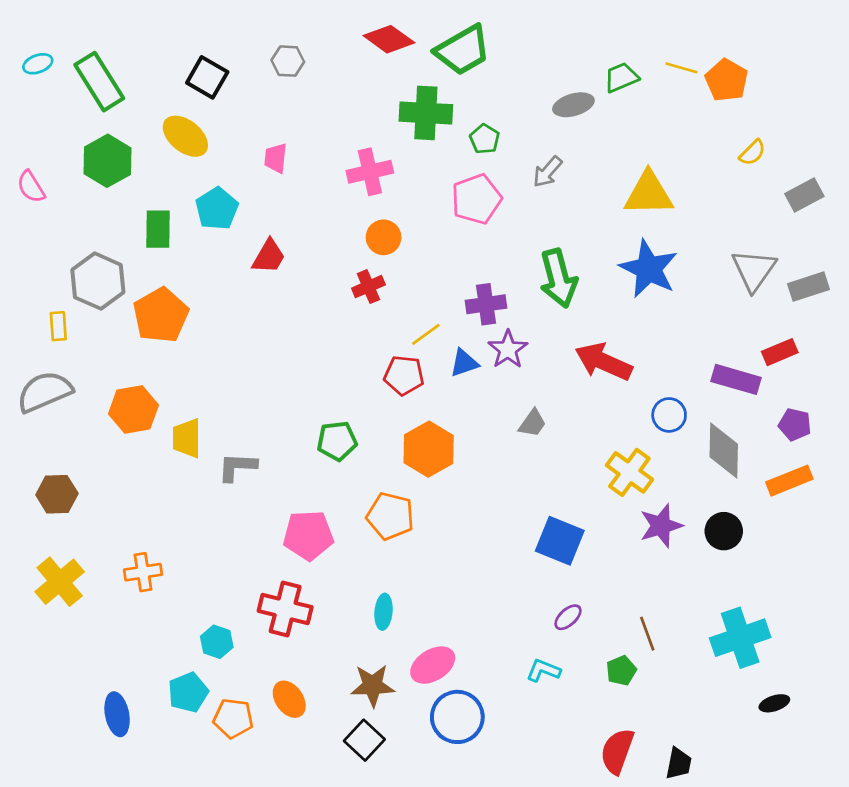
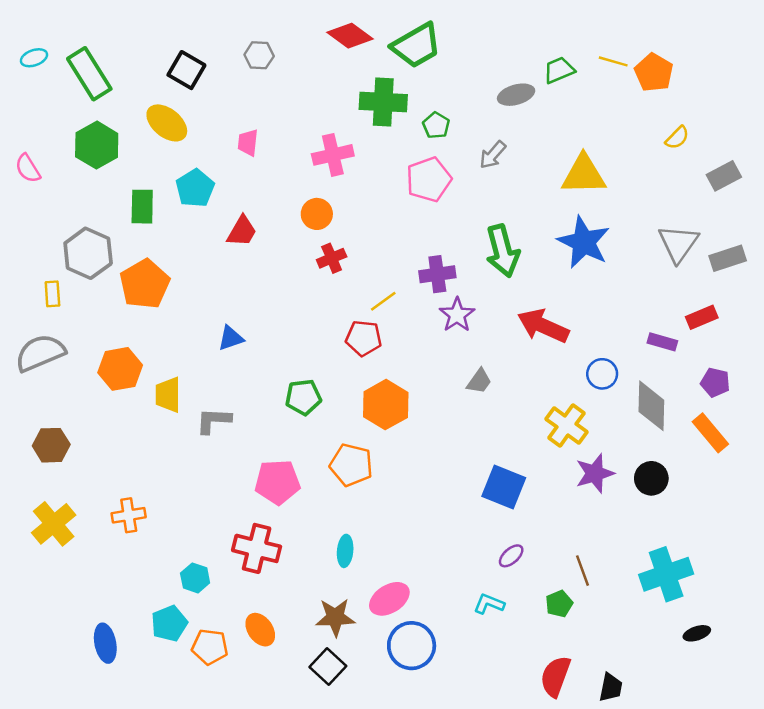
orange circle: (384, 237) -> (317, 214), moved
blue triangle: (464, 363) -> (231, 338), moved
purple rectangle: (736, 379) -> (662, 342), size x0.7
orange rectangle: (789, 481) -> (710, 433), turned 72

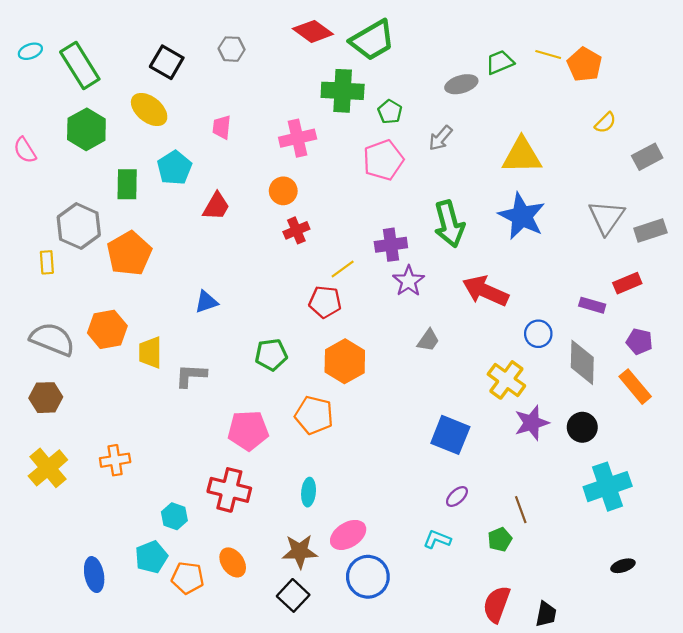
gray semicircle: (40, 353) -> (52, 339), moved, turned 45
cyan cross: (666, 574) -> (608, 487), moved

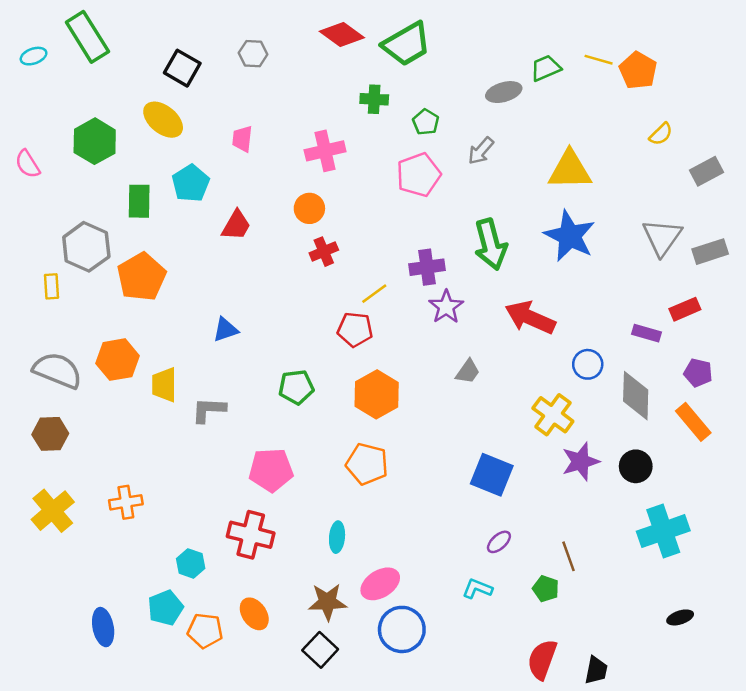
green rectangle: (80, 66) -> (87, 37), moved
green cross: (343, 91) -> (374, 99), size x0.6
orange pentagon: (314, 415) -> (367, 464), moved
green pentagon: (500, 539) -> (546, 589), turned -30

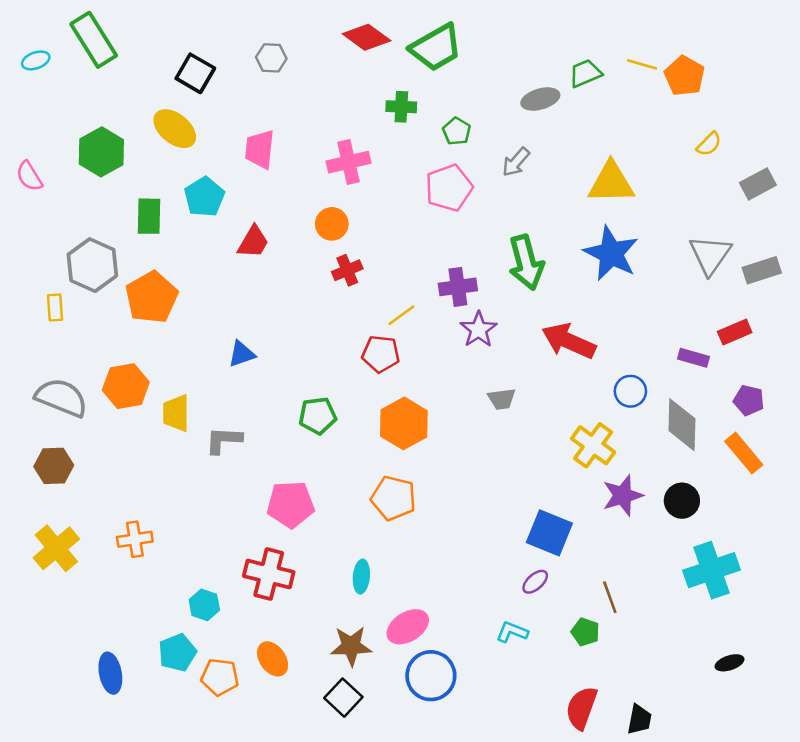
pink trapezoid: (242, 139) -> (260, 149), size x1.4
gray trapezoid: (468, 372) -> (502, 399), turned 48
blue square: (492, 475) -> (549, 533), moved

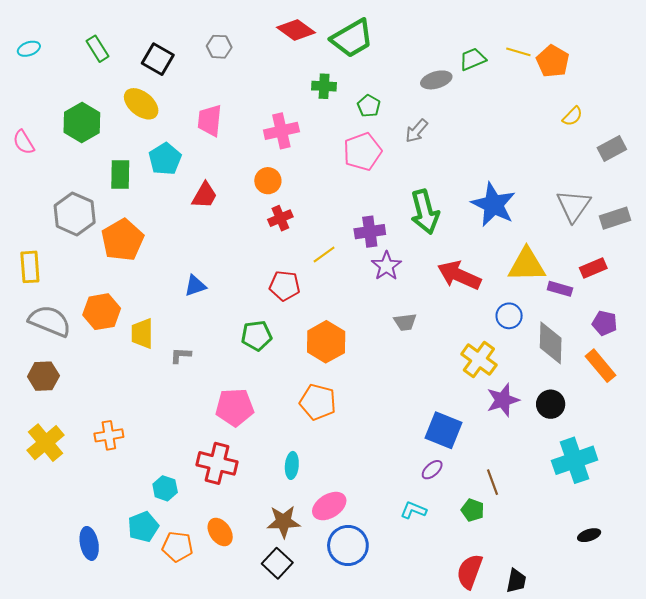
green rectangle: (94, 40) -> (97, 49), moved, size x0.6
yellow triangle: (611, 183) -> (527, 265), moved
yellow rectangle: (55, 308) -> (30, 267), moved, size x1.4
red pentagon: (381, 354) -> (285, 286), moved
gray L-shape: (224, 440) -> (181, 355), size x0.7

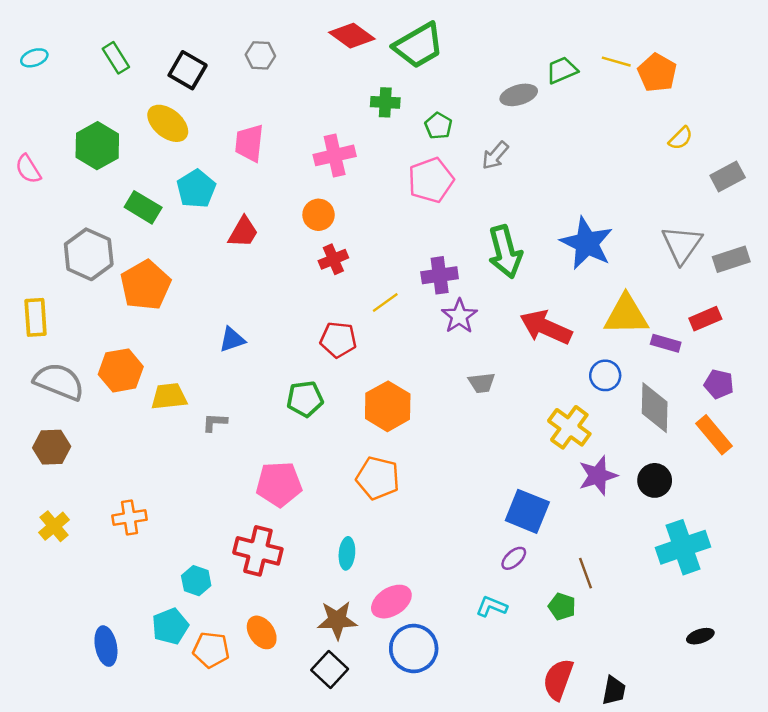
green rectangle: (120, 174) -> (143, 207), turned -60
yellow trapezoid: (142, 333) -> (169, 396), turned 84
yellow cross: (46, 443) -> (54, 526), size x0.7

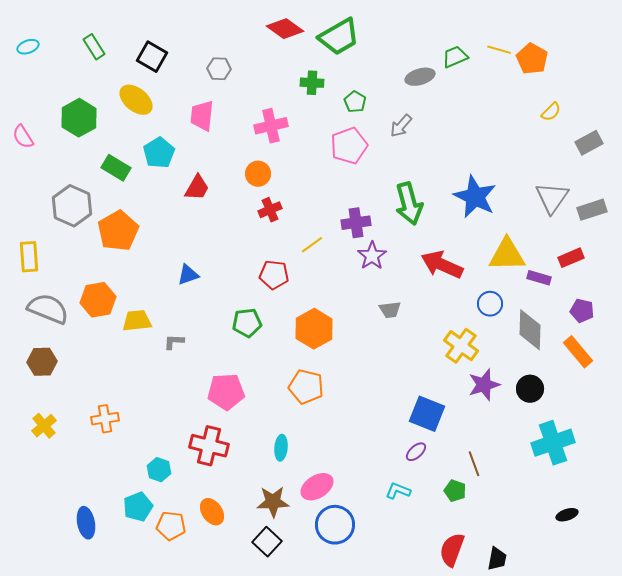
gray hexagon: (260, 55) -> (219, 69), moved

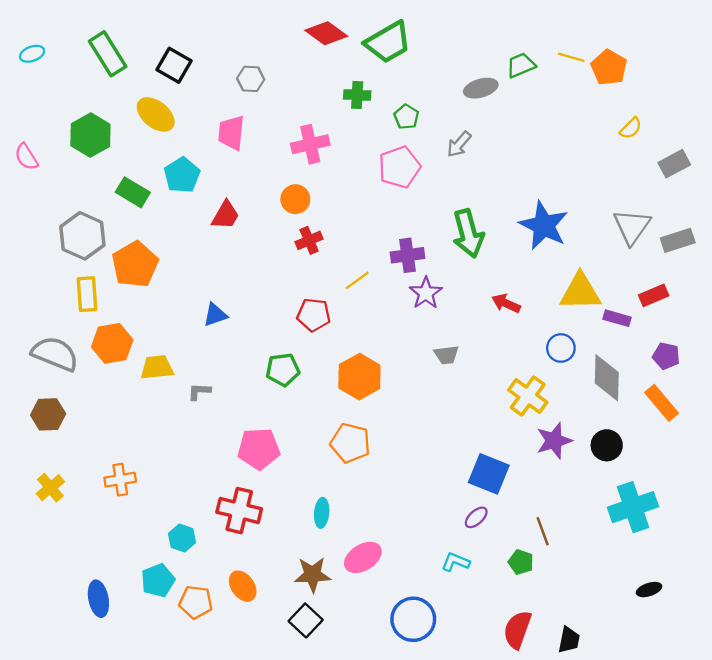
green rectangle: (94, 47) -> (108, 54), size x1.5
yellow rectangle: (29, 257) -> (87, 294), moved
red arrow: (442, 265) -> (506, 303), size x0.6
blue circle: (335, 525) -> (413, 619), moved

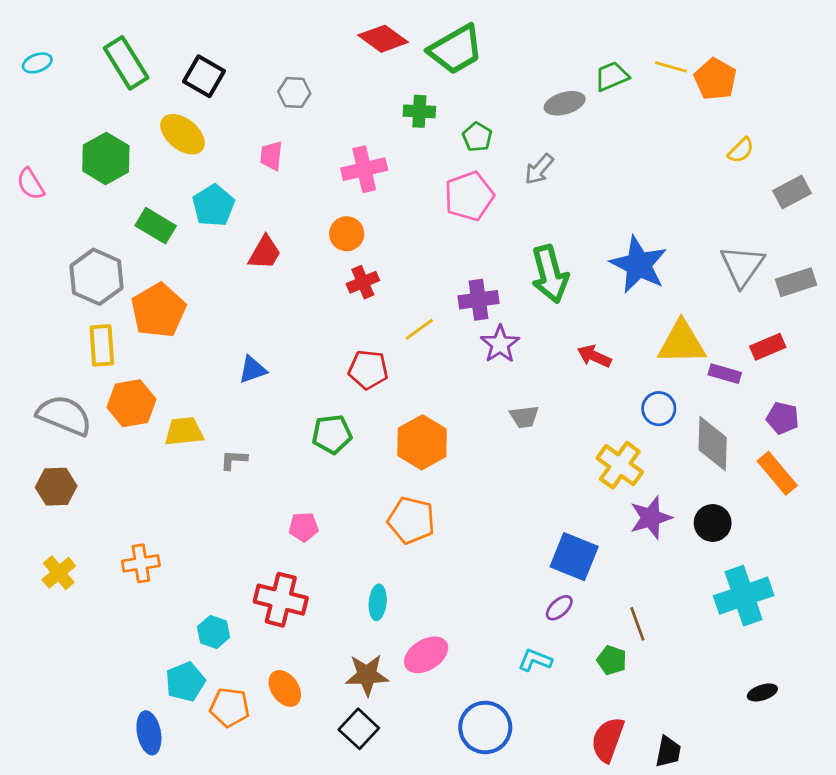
pink trapezoid: (231, 133) -> (271, 156), size x0.7
pink pentagon: (259, 449) -> (304, 527), size x0.6
blue ellipse: (98, 599) -> (149, 733), moved

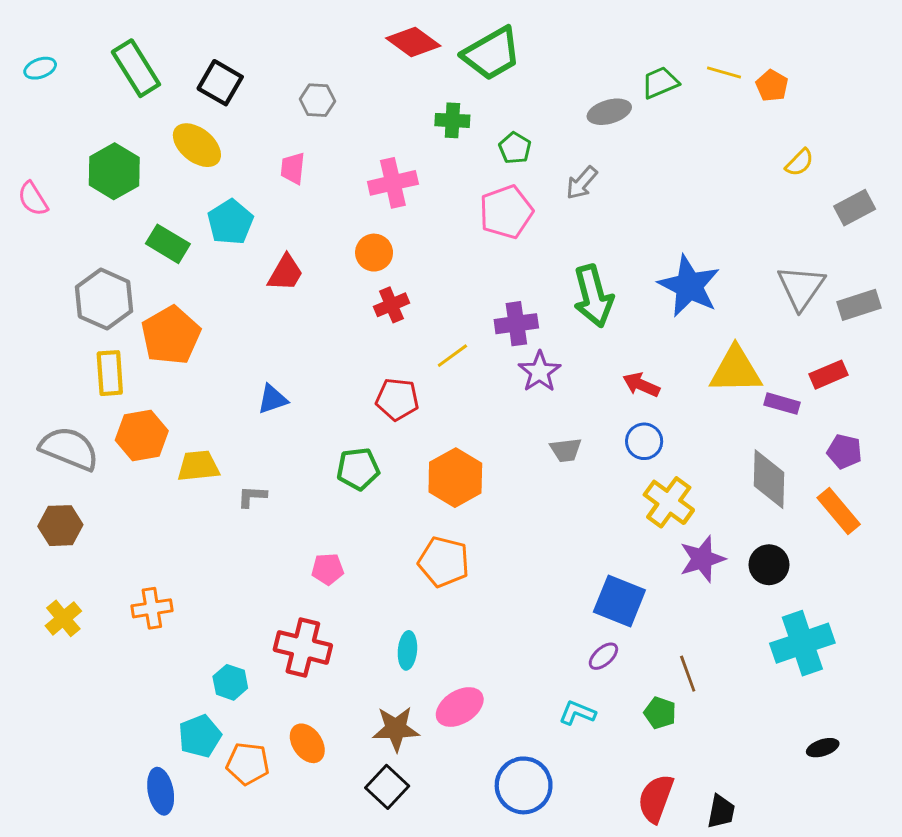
orange pentagon: (715, 79) -> (772, 86), size x0.7
blue circle: (659, 409) -> (644, 441), moved

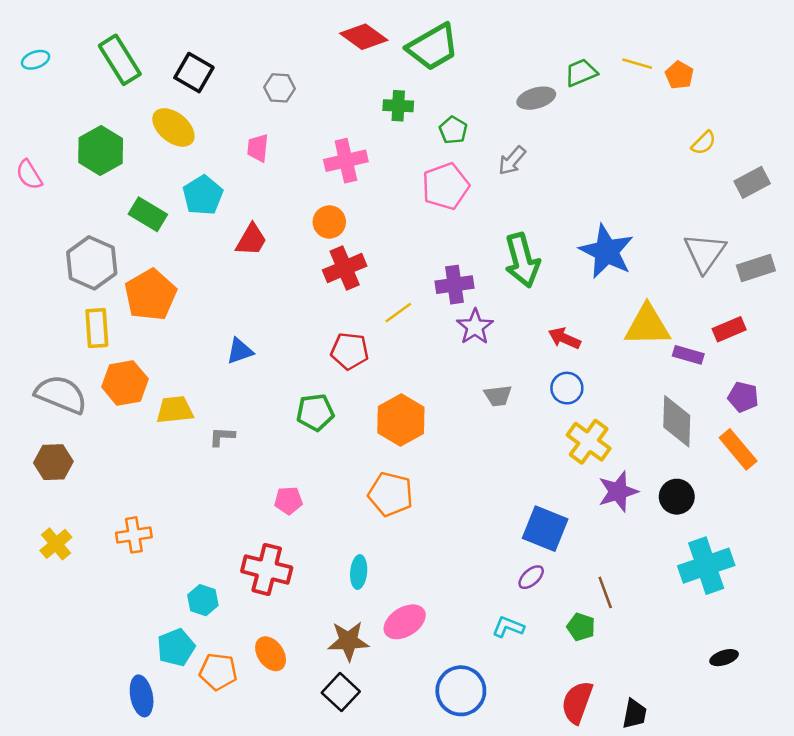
red cross: (391, 305) -> (345, 268), size x1.4

